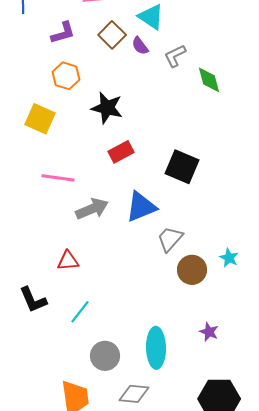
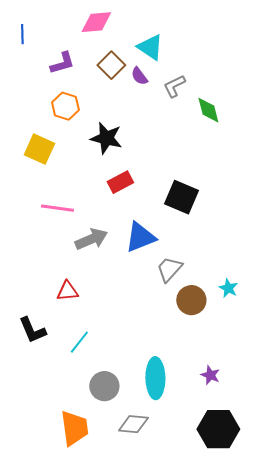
purple star: (209, 332) -> (210, 375), moved

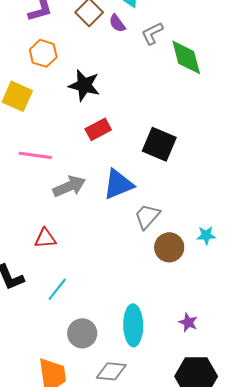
green diamond: (208, 110) -> (186, 57), size x1.4
cyan star: (228, 288) -> (206, 235), turned -30

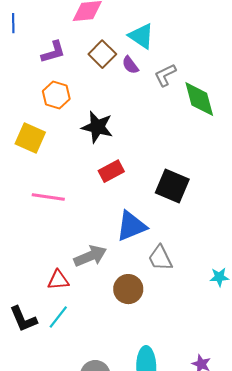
gray arrow: (69, 186) -> (90, 256), moved
gray trapezoid: (147, 216) -> (160, 258), turned -68
brown circle: (169, 247) -> (128, 289), moved
cyan line: (57, 289) -> (58, 317), moved

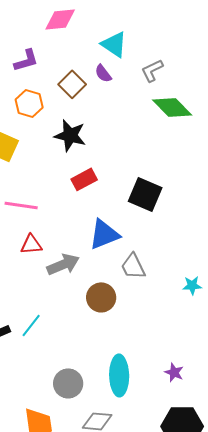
brown square: (102, 54) -> (72, 84), moved
gray L-shape: (165, 75) -> (152, 70), moved
green diamond: (199, 99) -> (172, 107), turned -30
red triangle: (58, 280) -> (31, 244), moved

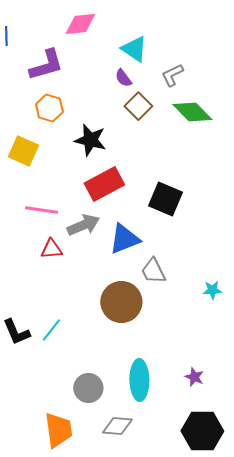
purple L-shape: (26, 60) -> (46, 65), size x1.4
brown square: (72, 84) -> (138, 106), moved
red rectangle: (84, 179) -> (104, 184), size x1.5
gray arrow: (63, 264) -> (83, 225), moved
brown circle: (101, 297) -> (121, 302), size x1.4

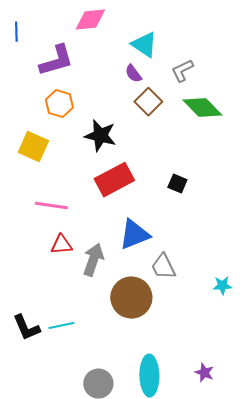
black square: (165, 199) -> (177, 184), moved, size x0.6
gray arrow: (83, 225) -> (93, 260), moved, turned -48
cyan line: (51, 330) -> (61, 326), turned 40

